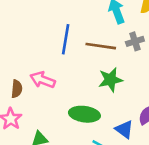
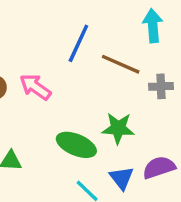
gray cross: (135, 41) -> (161, 86), moved
green star: (111, 80) -> (118, 128), moved

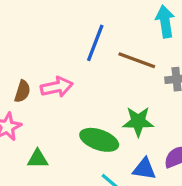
pink arrow: (35, 87) -> (57, 87), turned 136
blue triangle: (122, 178) -> (144, 169), turned -40

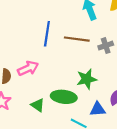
green triangle: (38, 159) -> (38, 105), moved, turned 48

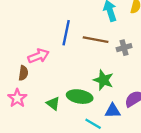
pink arrow: (28, 68) -> (38, 56), moved
green star: (87, 79) -> (103, 80), turned 30

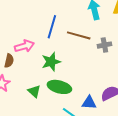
green star: (103, 80) -> (51, 62), moved, turned 30

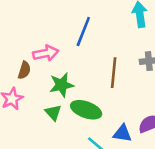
brown line: (79, 35) -> (114, 73), moved, turned 75
green star: (51, 62) -> (62, 85), moved

